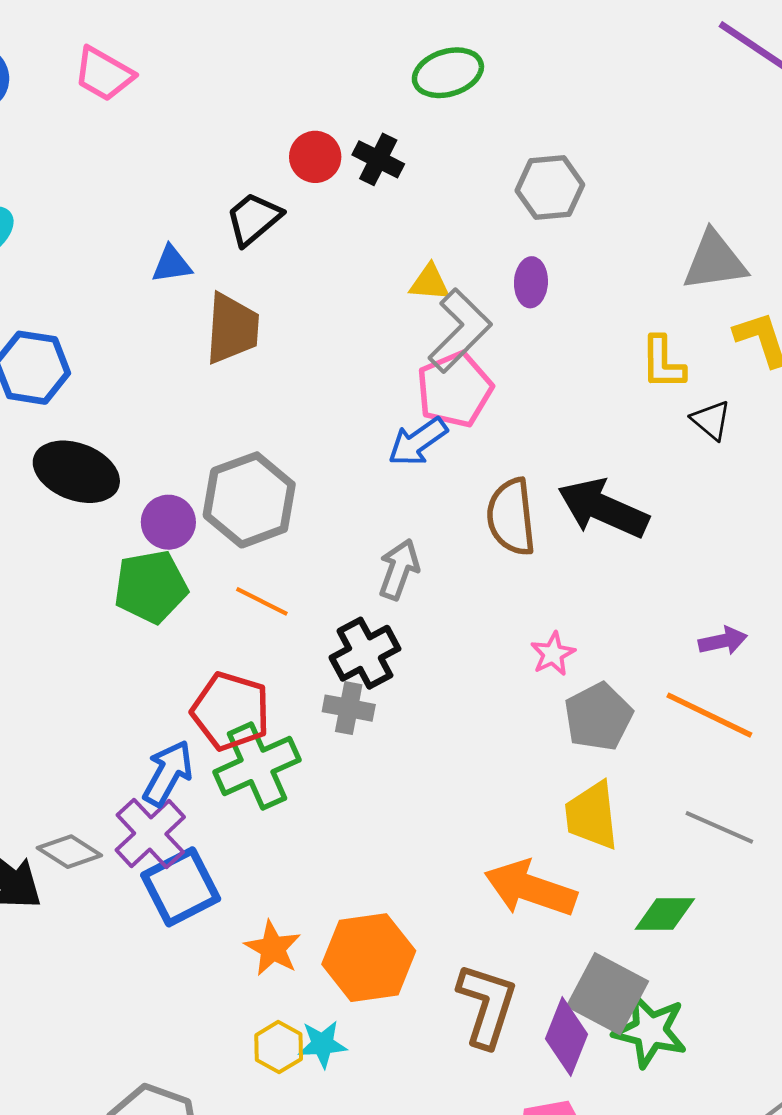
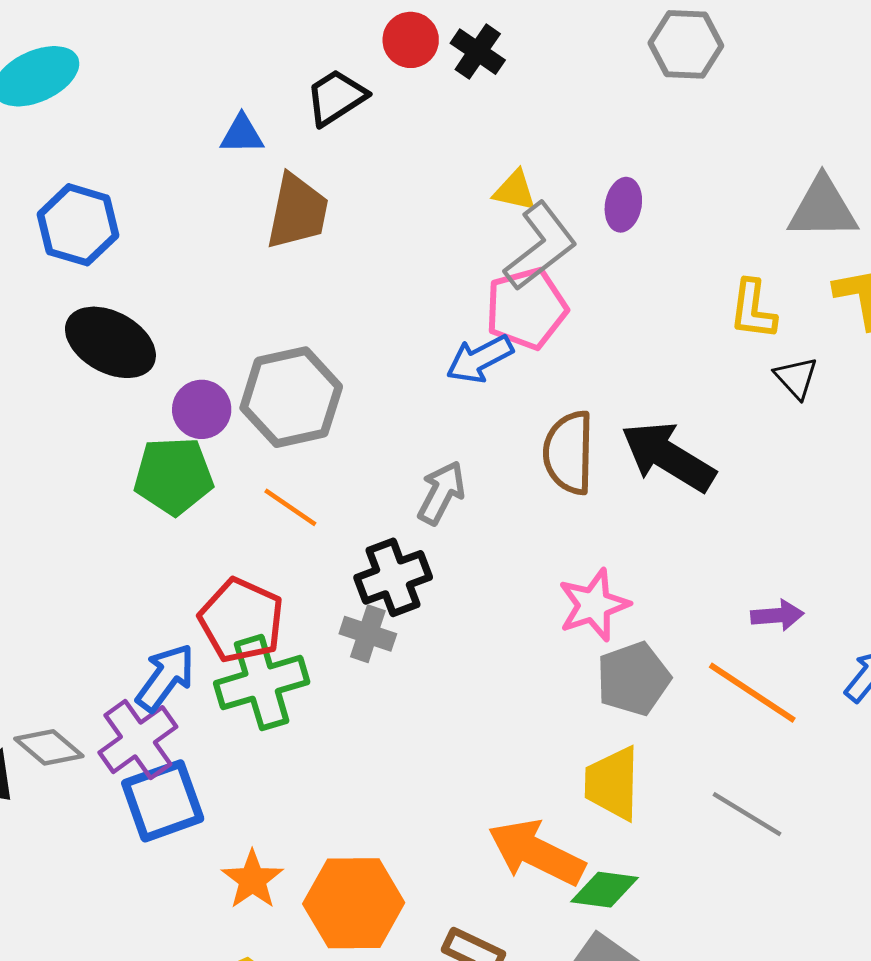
gray hexagon: (550, 188) -> (686, 44), moved
pink star: (553, 654) -> (594, 605), size x1.5
green diamond: (665, 914) -> (604, 890), moved

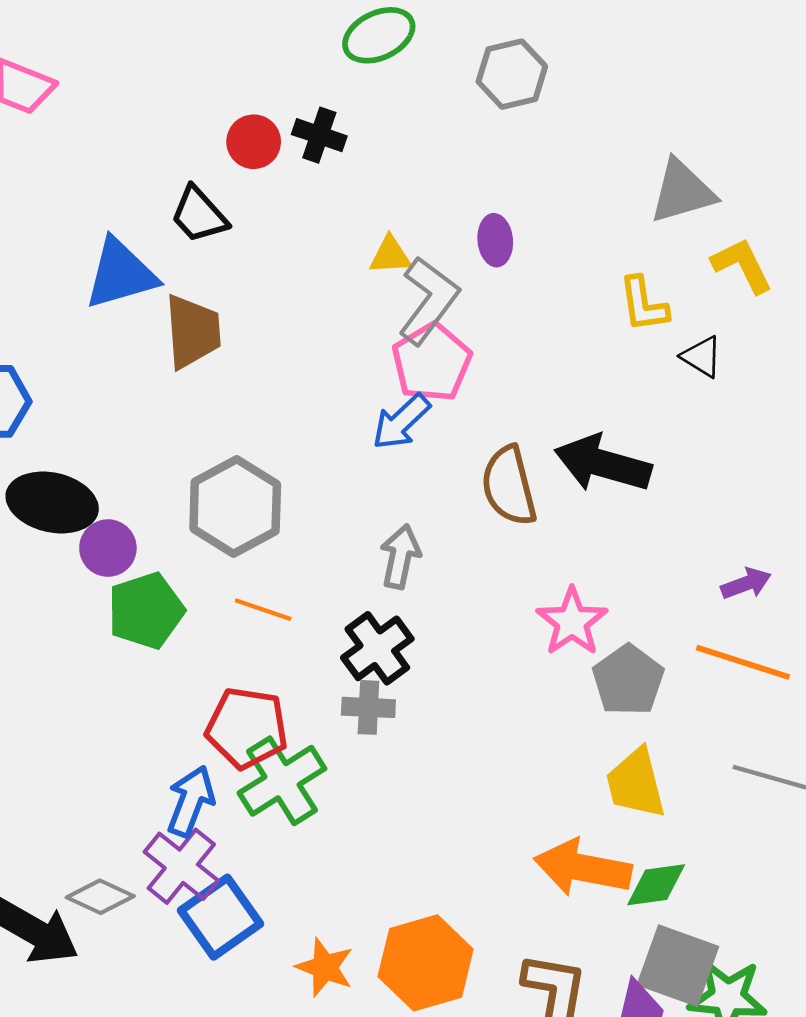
black trapezoid: (336, 97) -> (199, 215), turned -84
blue triangle: (242, 134) -> (121, 274), size x1.8
purple circle: (202, 409) -> (108, 548), moved

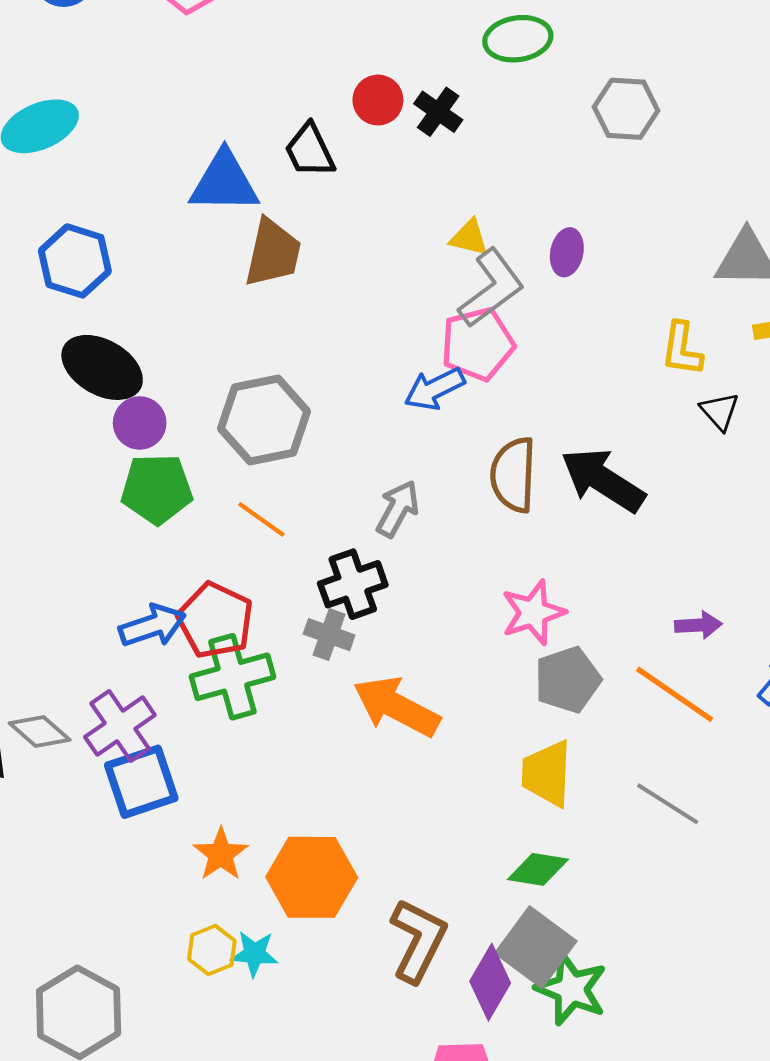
blue arrow: (191, 801) -> (152, 626), moved, turned 34
orange arrow: (583, 868) -> (396, 707), moved

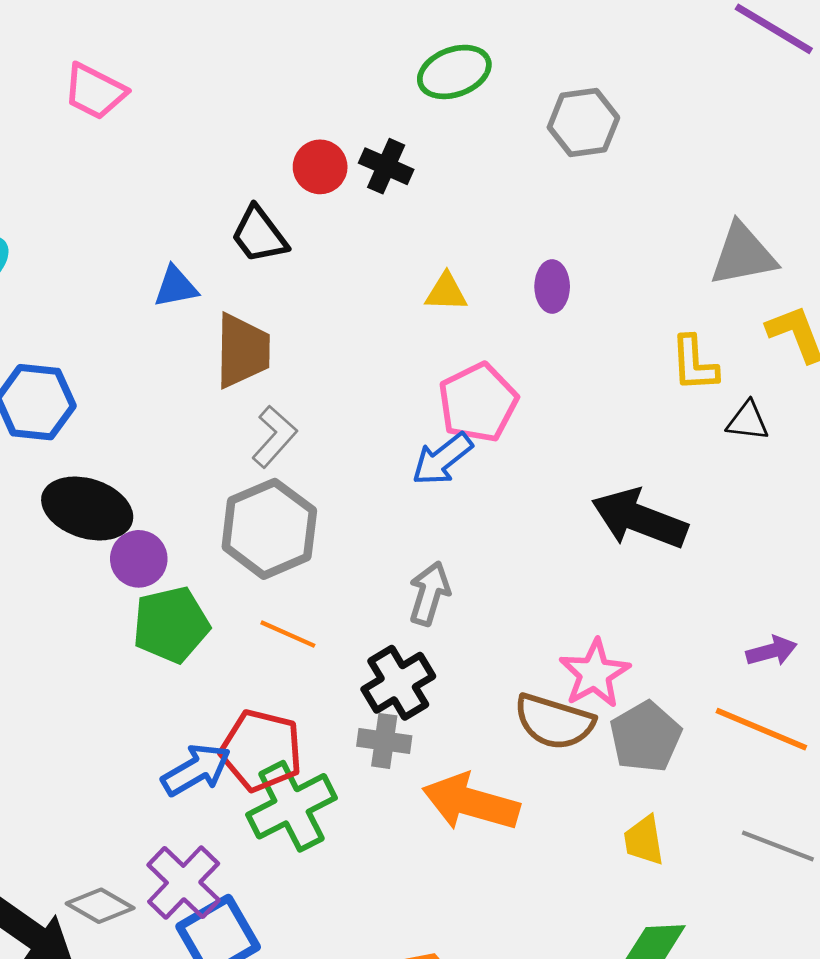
blue triangle: (224, 182) -> (176, 287), size x0.6
gray L-shape: (491, 288) -> (274, 437), moved, size x0.7
black triangle: (720, 411) -> (748, 421), turned -30
brown semicircle: (513, 475) -> (554, 722), moved, turned -64
yellow trapezoid: (547, 774) -> (644, 840), size x0.7

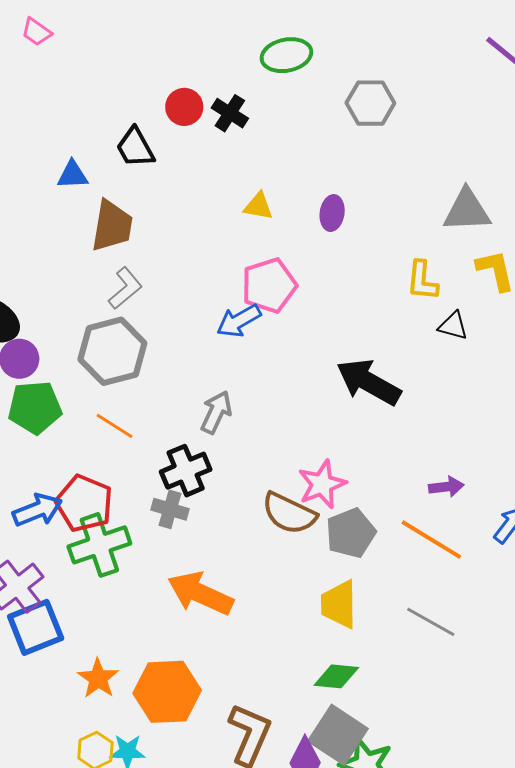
pink trapezoid: (95, 91) -> (37, 32), size x0.7
orange arrow: (471, 802) -> (200, 593), moved
yellow trapezoid: (644, 840) -> (339, 604), size x1.4

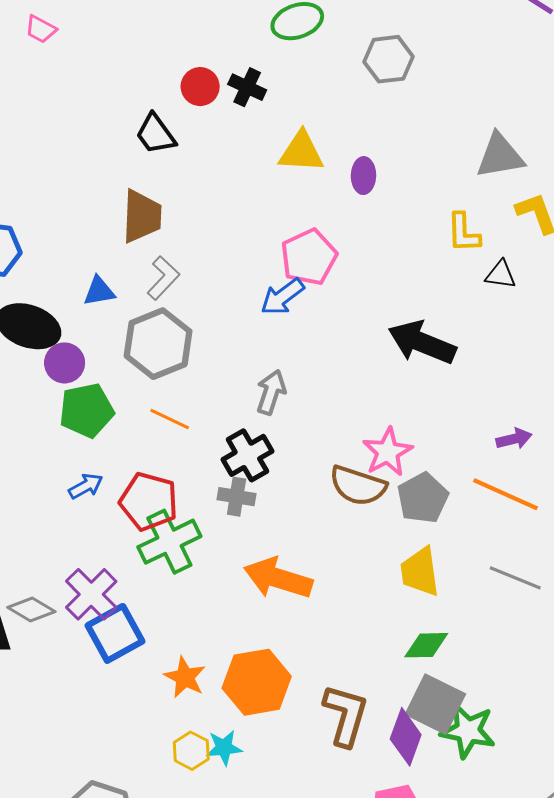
blue triangle: (72, 175) -> (99, 291), moved
yellow triangle: (258, 206) -> (301, 152), moved, size x1.5
blue arrow: (37, 510) -> (86, 486), moved, size x0.7

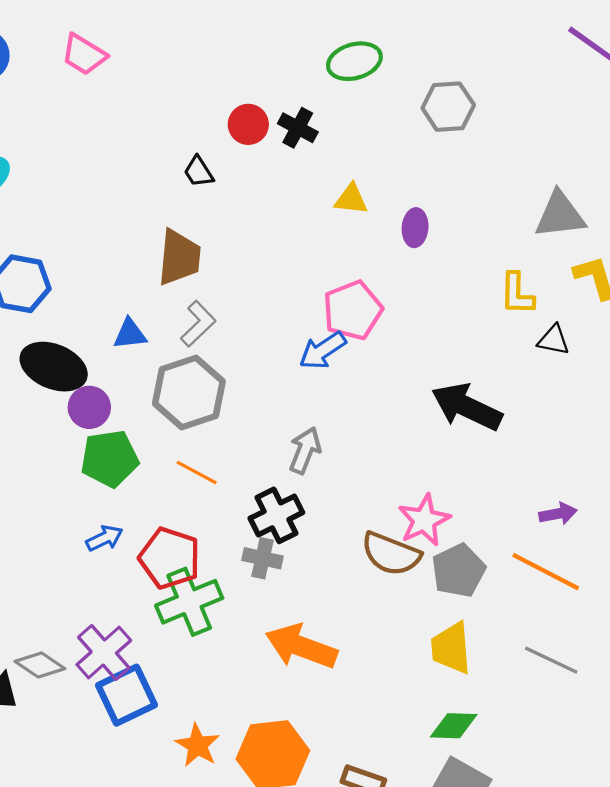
pink trapezoid: (41, 29) -> (84, 55), size x1.4
black trapezoid: (156, 134) -> (199, 172), size x0.7
yellow triangle: (301, 152) -> (351, 199), size x0.7

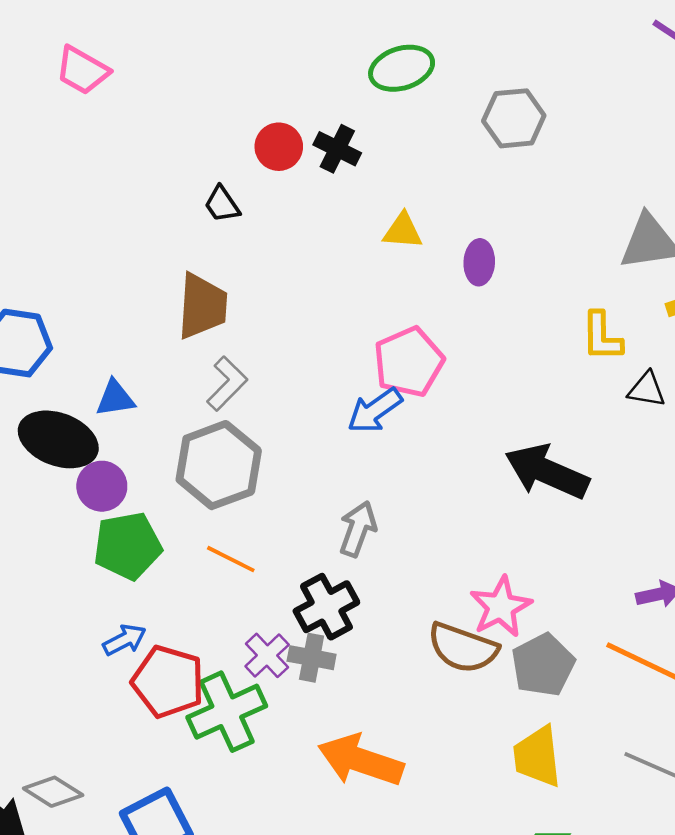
blue triangle: (130, 334) -> (115, 398), moved
red pentagon: (170, 558) -> (168, 682), moved
purple cross: (104, 652) -> (267, 655), moved, size x0.7

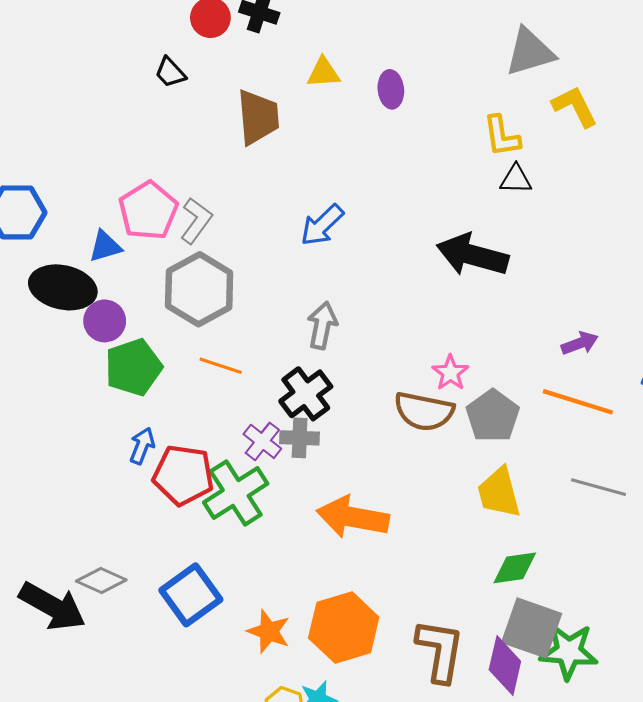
brown trapezoid: (202, 306) -> (258, 117), moved
pink pentagon: (409, 362) -> (148, 211), moved
black triangle: (647, 390) -> (516, 179), moved
pink star: (501, 607) -> (450, 373), size x0.7
blue arrow: (125, 640) -> (142, 446), turned -33

